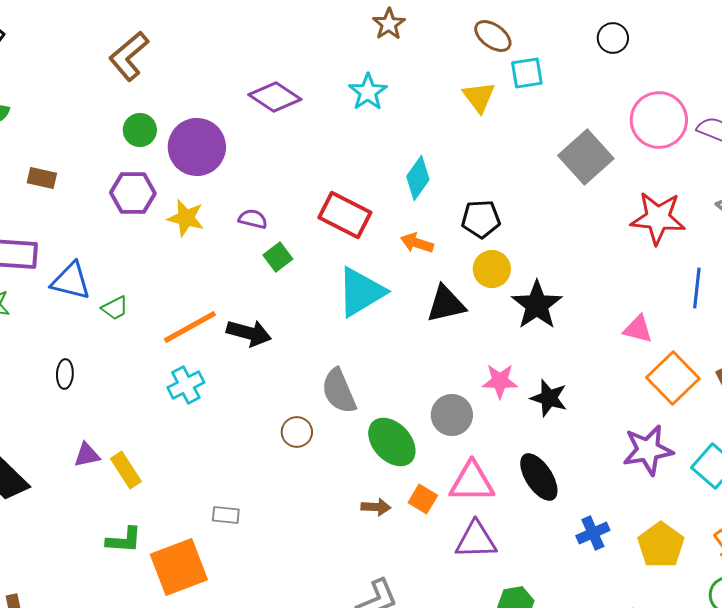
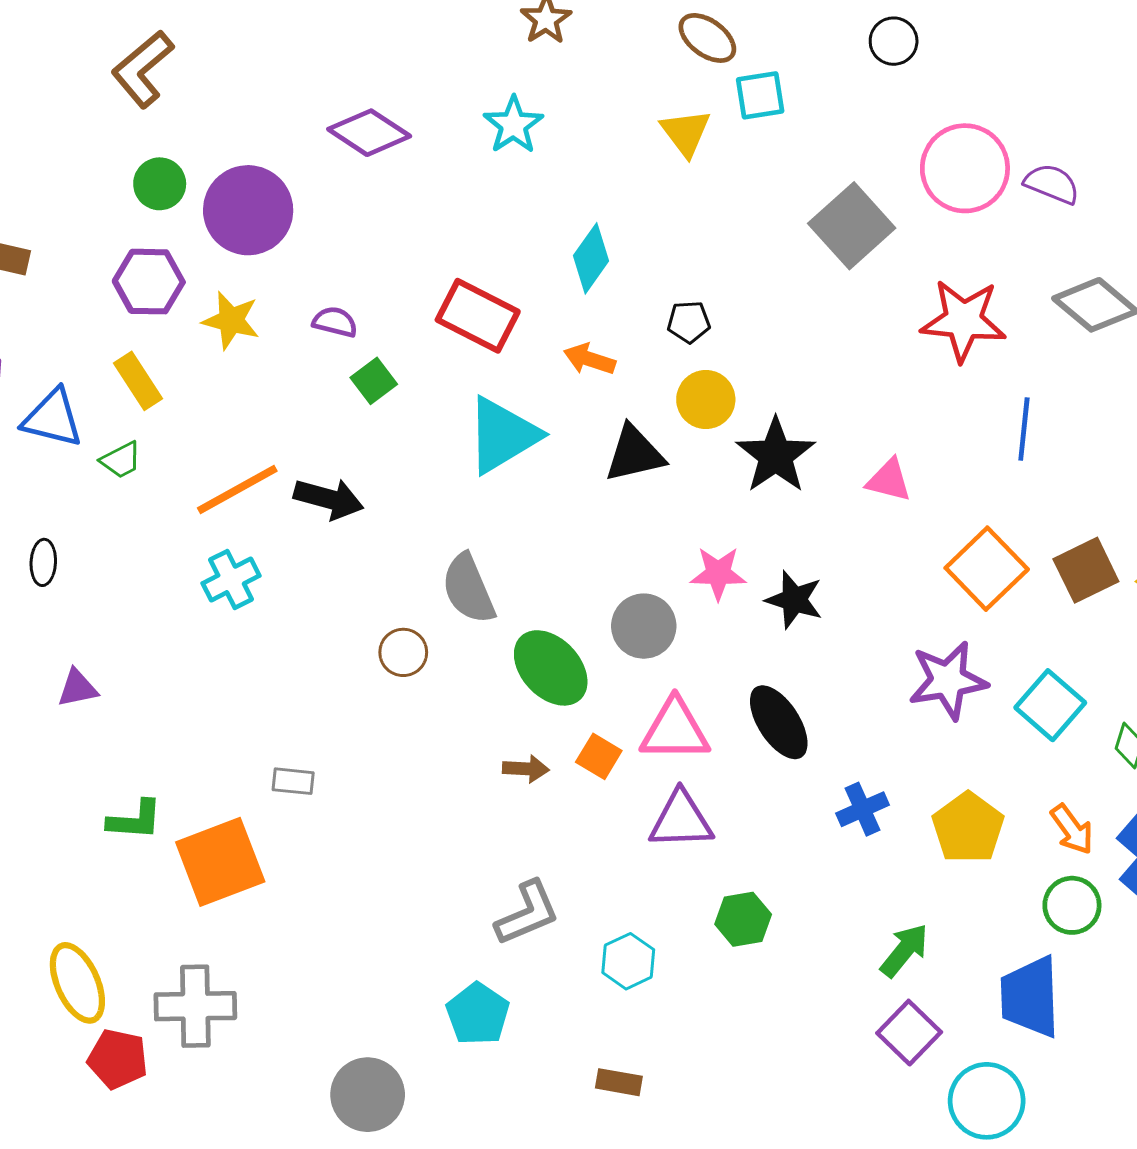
black pentagon: (481, 219) -> (689, 322), size x0.7
pink triangle: (638, 329) -> (889, 480), moved
yellow rectangle: (126, 470) -> (138, 381), moved

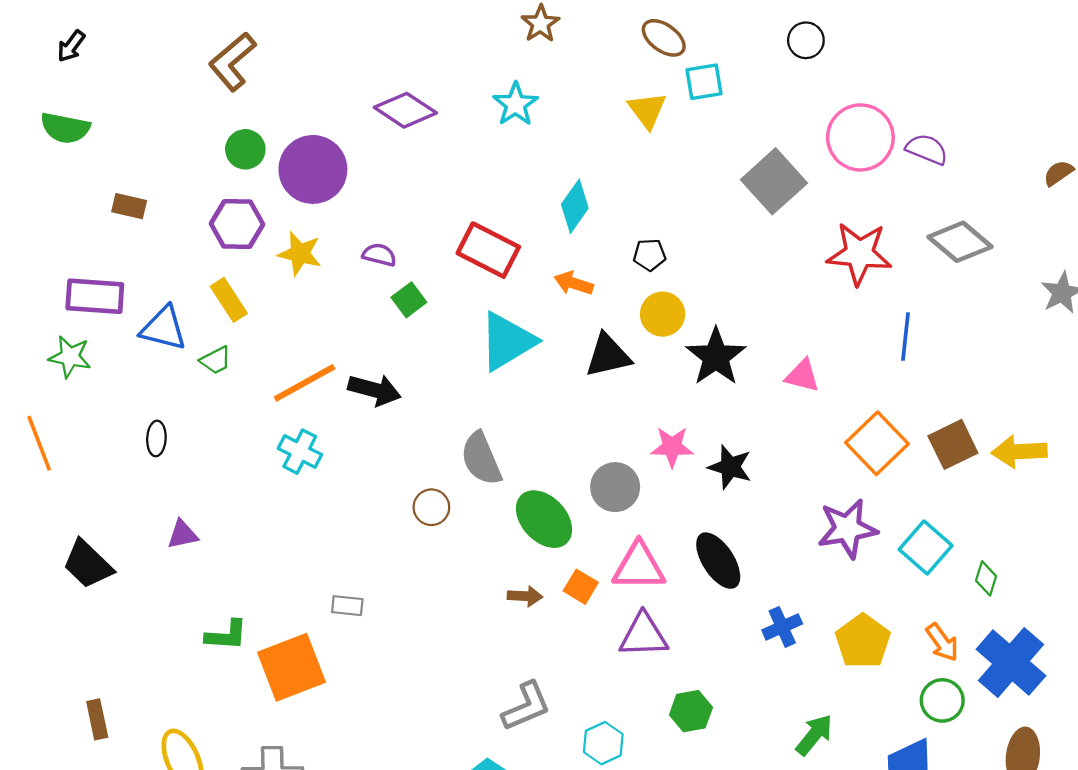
cyan cross: (231, 579) -> (300, 452), turned -36

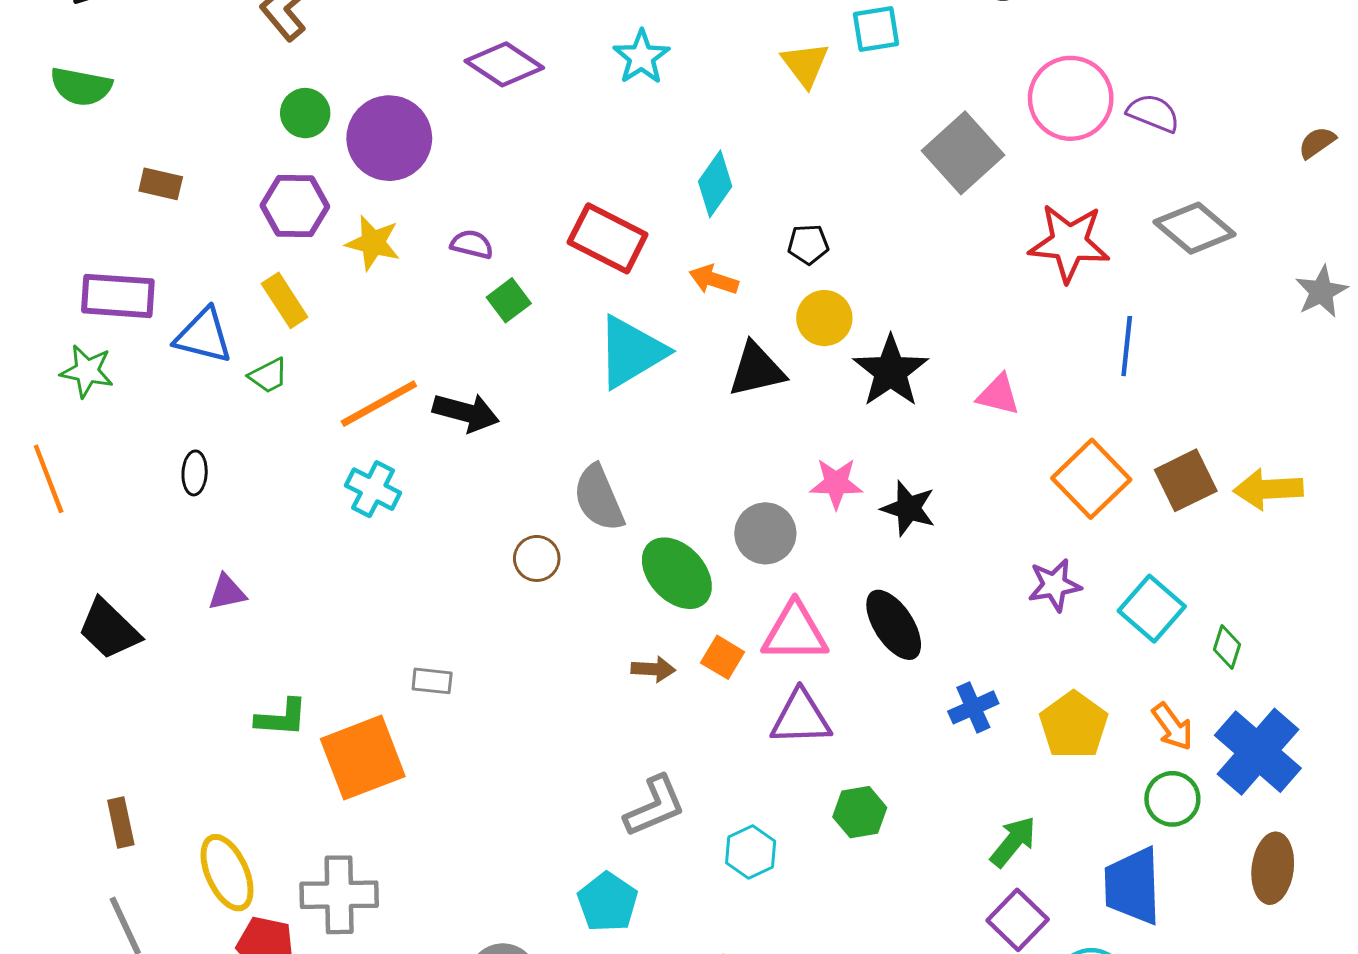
purple star: (847, 529) -> (1054, 585), size x0.7

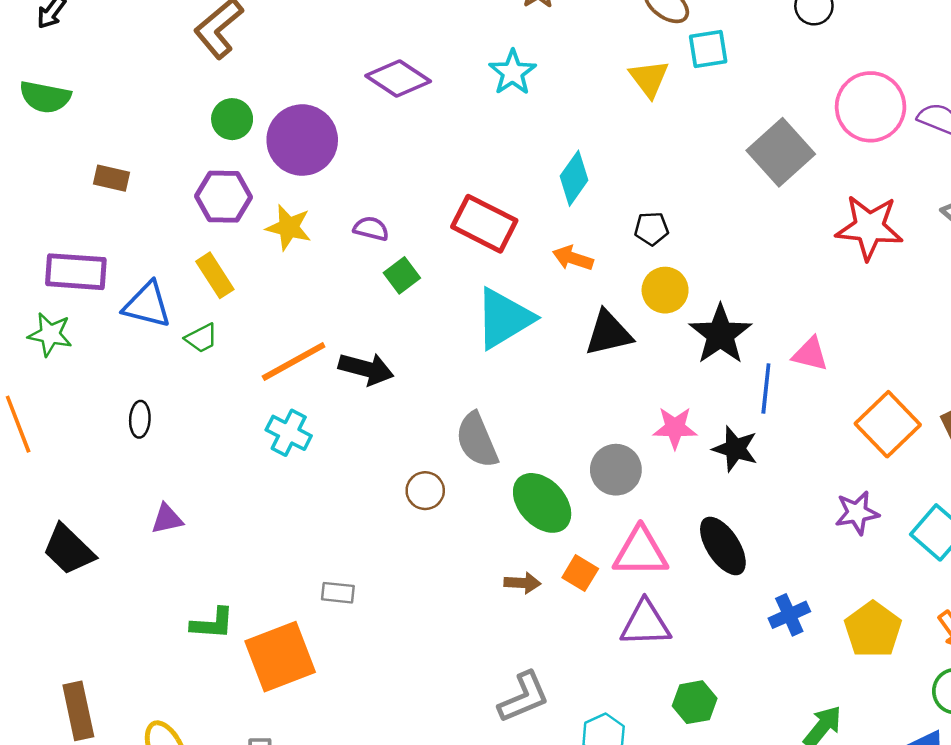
blue line: (1127, 346) -> (766, 389), moved
brown rectangle: (121, 822) -> (78, 711), size x1.4

